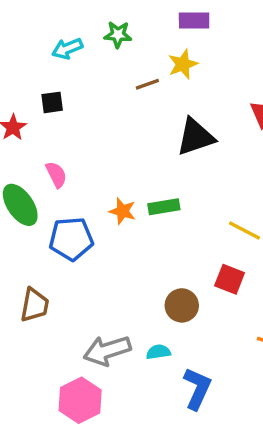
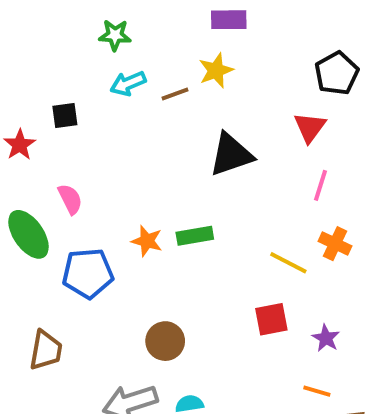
green star: (118, 35) -> (115, 35), moved
cyan arrow: (67, 49) -> (128, 83), moved
red square: (230, 279) -> (271, 319), turned -32
brown circle: (182, 305) -> (165, 341), moved

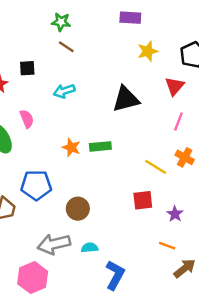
yellow star: (216, 71) -> (148, 51), moved
cyan arrow: (128, 83) -> (64, 91), moved
brown line: (175, 94) -> (66, 47), moved, turned 49
blue pentagon: (88, 273) -> (36, 185), moved

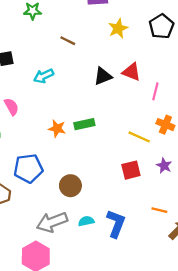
brown line: (66, 47) -> (68, 41), moved
red triangle: (175, 86) -> (132, 72), moved, turned -42
black triangle: (126, 99) -> (103, 76), size x0.7
purple star: (175, 214) -> (164, 166), moved
blue L-shape: (115, 275) -> (116, 224), moved

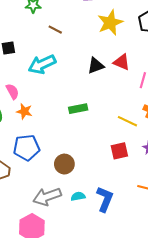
yellow star: (118, 28) -> (110, 23), size x1.4
brown line: (68, 41) -> (55, 30), moved
cyan arrow: (44, 76) -> (42, 64), size x1.5
orange star: (57, 129) -> (24, 111), moved

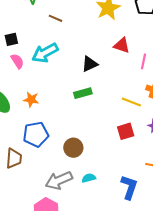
black triangle: (96, 66) -> (90, 64), moved
pink semicircle: (12, 91) -> (17, 61), moved
blue L-shape: (105, 199) -> (129, 187), moved

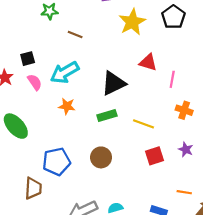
black triangle: (90, 64) -> (113, 83), size x1.4
orange star: (31, 100) -> (67, 106), moved
yellow line: (131, 102) -> (144, 124), moved
brown circle: (73, 148) -> (101, 157), moved

